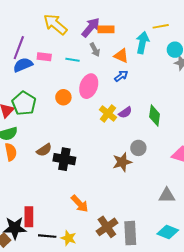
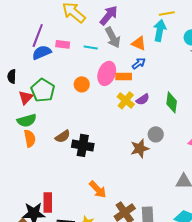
yellow line: (161, 26) -> (167, 13), moved
orange rectangle: (106, 29) -> (124, 76), moved
gray arrow: (95, 50) -> (113, 37), size x1.5

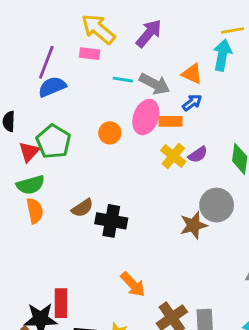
gray arrow: (113, 37) -> (155, 84), moved, turned -35
pink rectangle: (63, 44) -> (90, 54), moved
gray circle: (156, 134) -> (217, 205), size x1.5

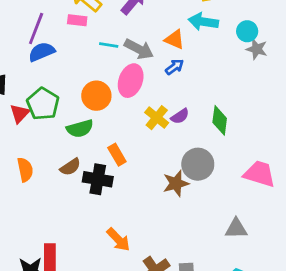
cyan arrow: (222, 55) -> (203, 22), turned -92
orange rectangle: (170, 121) -> (117, 155), moved, turned 60
orange circle: (110, 133) -> (96, 96), size x1.4
green semicircle: (30, 185) -> (80, 129), moved

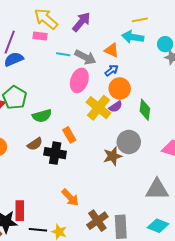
orange circle: (96, 96) -> (120, 89), moved
yellow cross: (157, 118) -> (98, 108), size x1.4
gray triangle: (236, 229) -> (157, 189), size x1.4

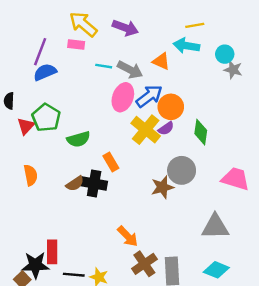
purple arrow: (81, 22) -> (125, 28), turned 70
blue arrow: (112, 70) -> (149, 96), moved, size x1.6
brown semicircle: (35, 144) -> (75, 184), moved
orange arrow: (70, 197) -> (128, 236), moved

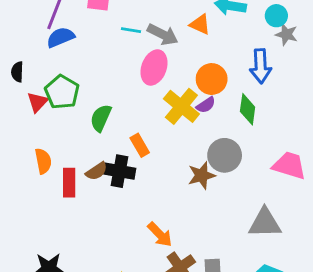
blue arrow: (149, 96) -> (261, 66), moved, turned 124
green semicircle: (79, 139) -> (101, 118), turned 130
red rectangle: (52, 252) -> (69, 183), moved

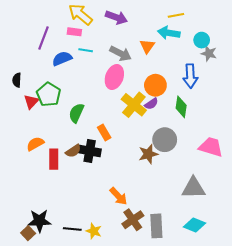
orange triangle: (200, 24) -> (147, 46), turned 42
cyan line: (131, 30) -> (86, 50), moved
blue semicircle: (60, 37) -> (62, 59), moved
orange semicircle: (43, 161) -> (35, 144), turned -108

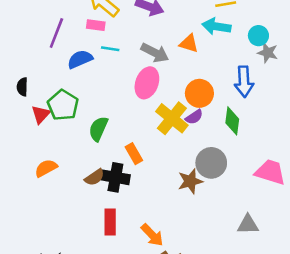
orange triangle: (147, 46) -> (189, 43), turned -49
red rectangle: (54, 159) -> (110, 222), moved
gray triangle: (193, 188) -> (248, 225), size x0.7

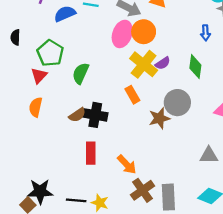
blue arrow: (244, 82) -> (205, 33), size x0.6
orange circle: (199, 93) -> (144, 32), moved
red triangle: (41, 114) -> (39, 76), moved
orange rectangle: (134, 154) -> (132, 95), moved
orange semicircle: (46, 168) -> (36, 107), turned -48

